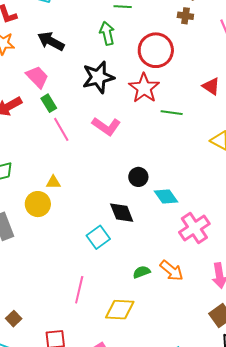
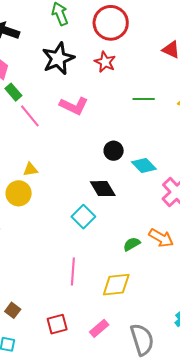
red star: (144, 88) -> (105, 62), size x0.7
green line: (172, 113) -> (144, 99), moved

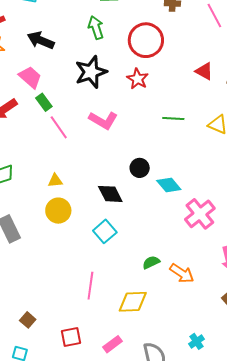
black diamond: (103, 189) -> (110, 194), moved
yellow circle: (19, 193) -> (58, 211), moved
orange arrow: (161, 238) -> (182, 273), moved

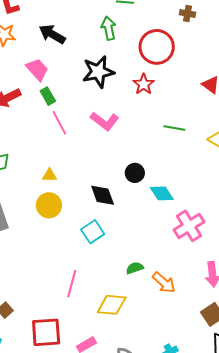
red square: (71, 337) -> (46, 332), size x1.5

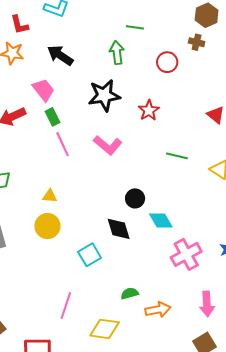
red circle: (157, 47) -> (167, 62), moved, size x0.6
black diamond: (103, 195) -> (119, 229), moved
orange arrow: (164, 283) -> (158, 310), turned -55

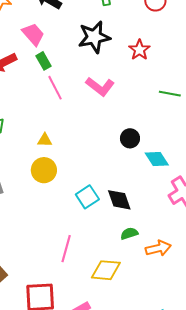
black diamond: (119, 229) -> (119, 200), moved

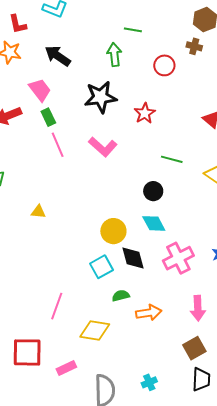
black circle: (130, 138) -> (153, 191), moved
yellow triangle: (45, 140) -> (38, 212), moved
yellow circle: (44, 170) -> (113, 231), moved
cyan square: (87, 197) -> (101, 267), moved
black diamond: (119, 200) -> (133, 258), moved

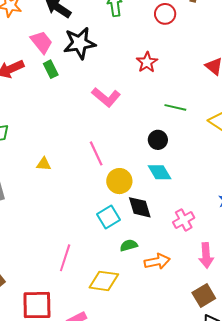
black star: (101, 97) -> (80, 43), moved
pink line: (58, 145) -> (96, 153), moved
pink cross: (178, 258) -> (184, 220), moved, size x0.7

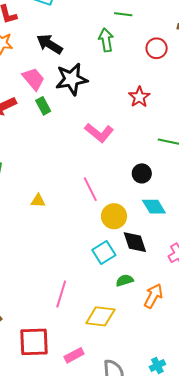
black circle: (158, 140) -> (142, 173), moved
orange arrow: (157, 261) -> (153, 296), turned -50

